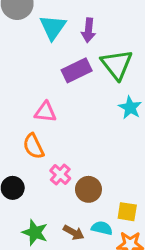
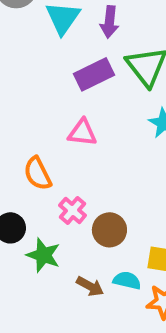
pink triangle: (45, 112) -> (82, 133), moved
green star: (35, 232) -> (43, 255), moved

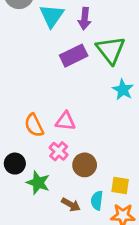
pink triangle: (82, 133) -> (65, 121), moved
cyan semicircle: (127, 280) -> (97, 200), turned -96

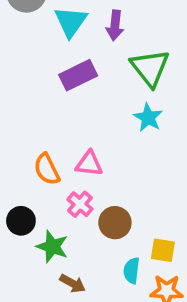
purple rectangle: (74, 56) -> (78, 75), moved
cyan star: (123, 90) -> (148, 118), moved
brown arrow: (71, 205) -> (73, 283), moved

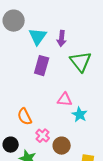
purple rectangle: (78, 75) -> (42, 66), turned -48
cyan star: (148, 118) -> (80, 115), moved
pink triangle: (89, 164) -> (65, 100), moved

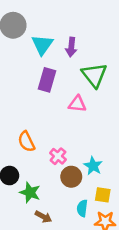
pink triangle: (65, 100) -> (77, 104), moved
cyan star: (80, 115) -> (93, 166), moved
pink cross: (43, 136) -> (58, 156), moved

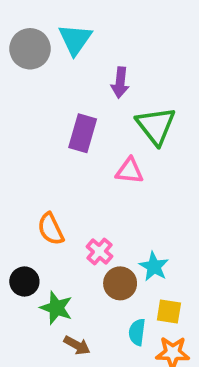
cyan triangle: (42, 45) -> (75, 39), moved

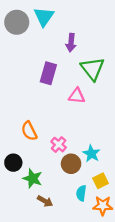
yellow square: (169, 312) -> (100, 181), turned -35

